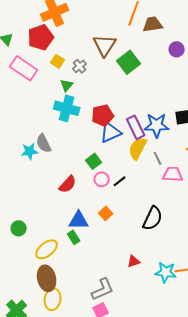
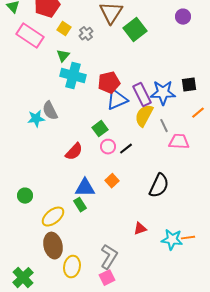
green triangle: (67, 85) -> (63, 56), moved
gray L-shape: (103, 289) -> (109, 257), turned -35
yellow ellipse: (53, 299) -> (72, 267), moved

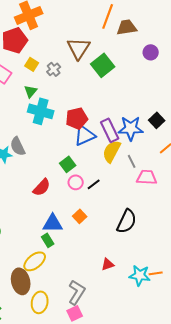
black square: (189, 85) -> (157, 120), turned -35
yellow ellipse: (53, 217) -> (35, 261), moved

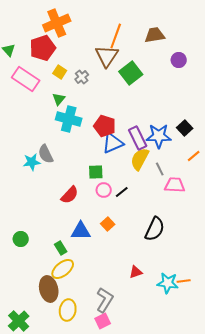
orange line: (108, 16) -> (116, 36), moved
red pentagon: (77, 118) -> (105, 126), turned 30
green square: (68, 164) -> (96, 172), turned 35
green rectangle: (48, 240) -> (61, 248), moved

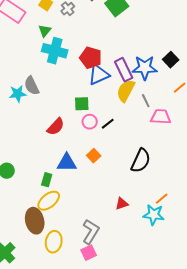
green rectangle: (61, 248) -> (47, 180), turned 48
orange line: (184, 281) -> (162, 199), moved, turned -32

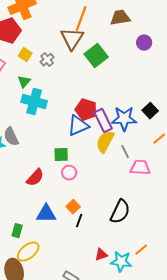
red pentagon: (91, 58) -> (86, 110), moved
black line: (108, 124) -> (79, 221), moved, turned -32
green rectangle: (47, 180) -> (17, 231), moved
cyan star: (154, 215) -> (121, 262), moved

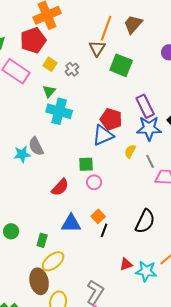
brown trapezoid: (120, 18) -> (133, 24), moved, turned -40
brown triangle: (72, 39) -> (97, 48), size x0.7
green square: (96, 56) -> (121, 65), turned -30
purple rectangle: (103, 121) -> (145, 106), moved
yellow semicircle: (105, 142) -> (130, 151), size x0.6

